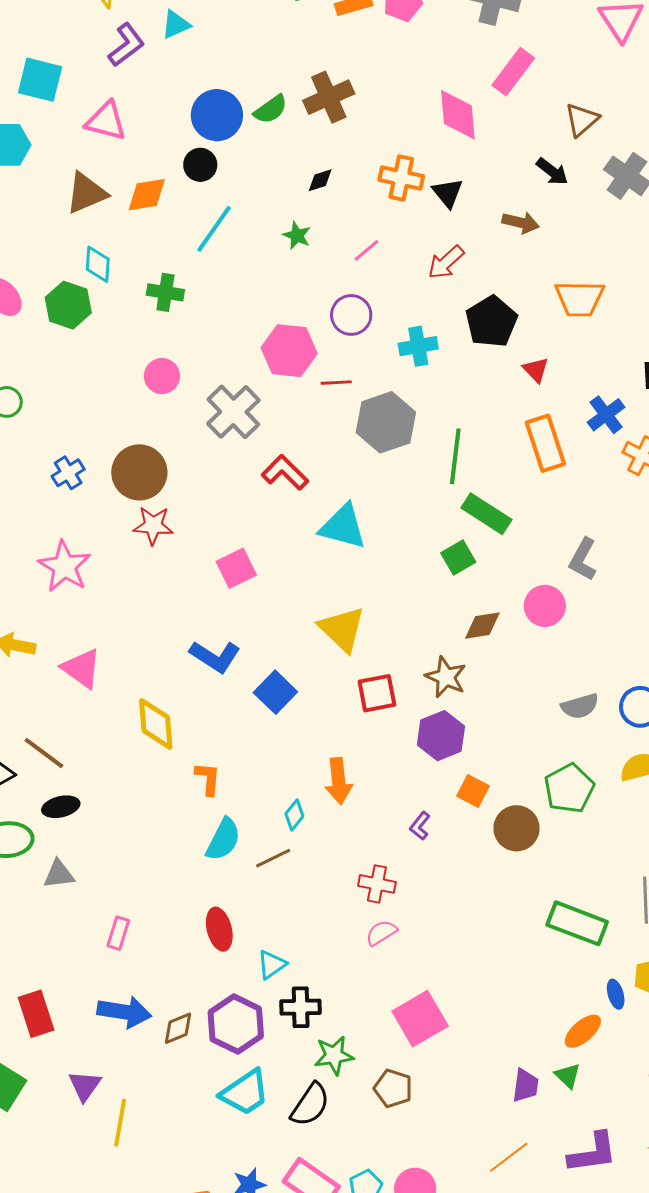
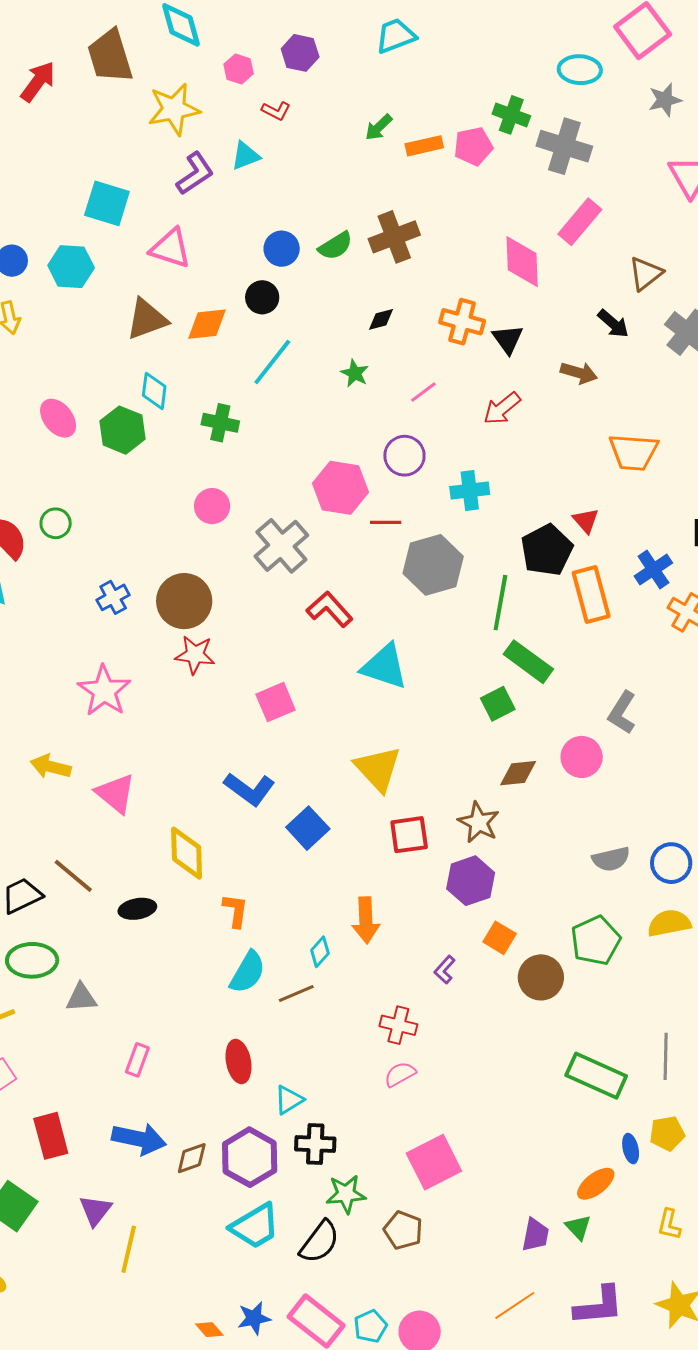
blue circle: (217, 115) -> (282, 249), size x0.7
black pentagon: (491, 322) -> (547, 550), moved
black ellipse: (61, 807) -> (137, 909), moved

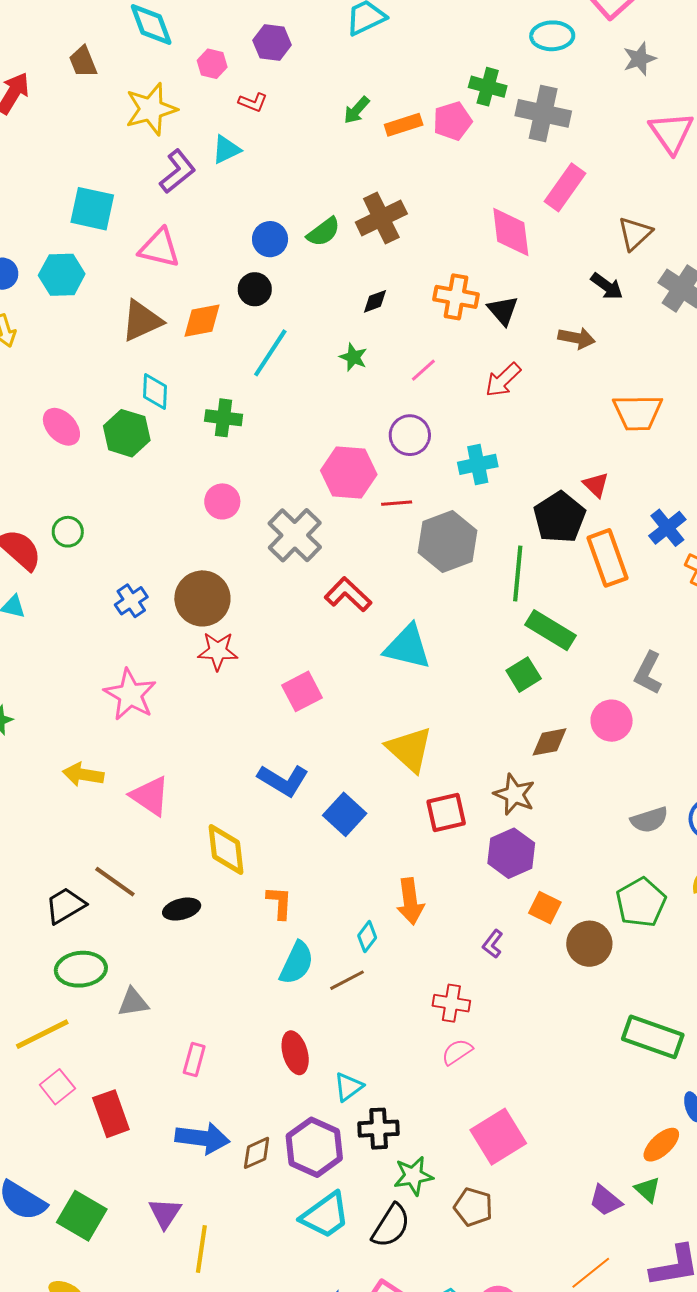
brown trapezoid: (110, 56) -> (83, 62), size x0.6
red rectangle: (51, 1136) -> (111, 1114), moved
purple trapezoid: (535, 1235) -> (605, 1201), turned 123

